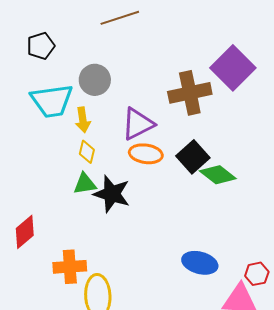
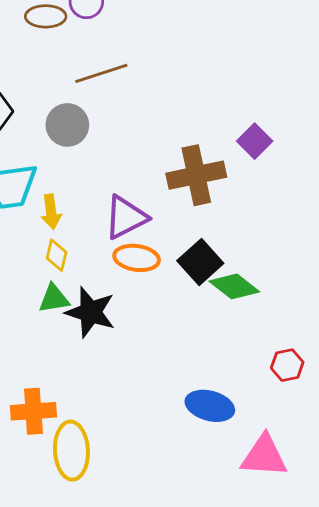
purple square: (233, 68) -> (255, 141), size x0.6
gray circle: (95, 80) -> (67, 125), moved
red hexagon: (257, 274) -> (287, 365), moved

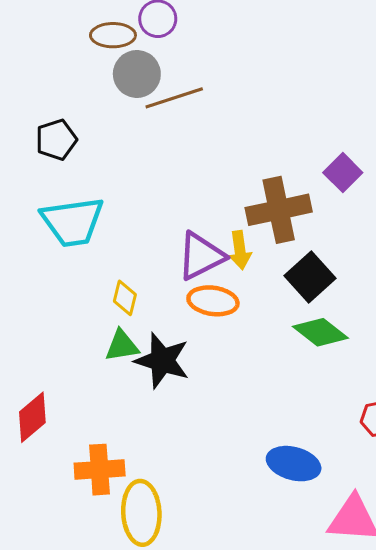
gray circle: (67, 125) -> (137, 74), moved
yellow arrow: (51, 212) -> (240, 250), moved
black square: (200, 262) -> (310, 277), moved

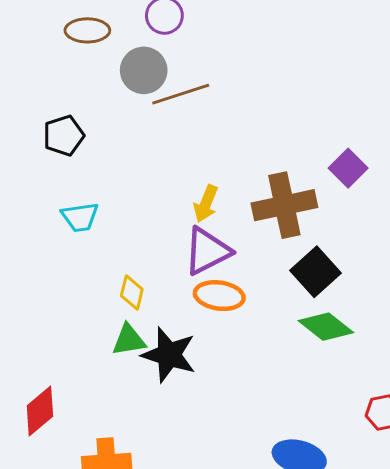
brown ellipse: (113, 35) -> (87, 30), moved
cyan trapezoid: (73, 222) -> (80, 217), size x0.6
yellow arrow: (240, 250) -> (206, 204), moved, turned 30

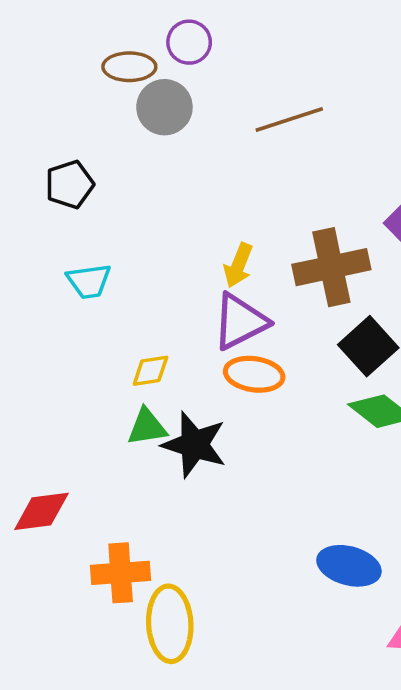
brown ellipse: (87, 30) -> (129, 67), moved
brown line: (181, 94) -> (289, 119), moved
yellow diamond: (132, 293) -> (150, 371), turned 68
red diamond: (40, 411) -> (41, 511), turned 33

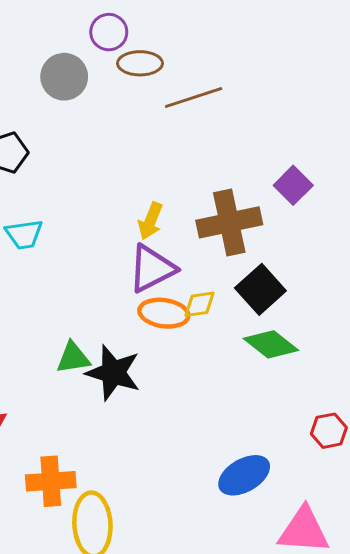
brown ellipse: (129, 67) -> (140, 63), moved
gray circle: (164, 107) -> (64, 77), moved
yellow diamond: (150, 371) -> (199, 304), moved
blue ellipse: (349, 566) -> (244, 475), turned -45

